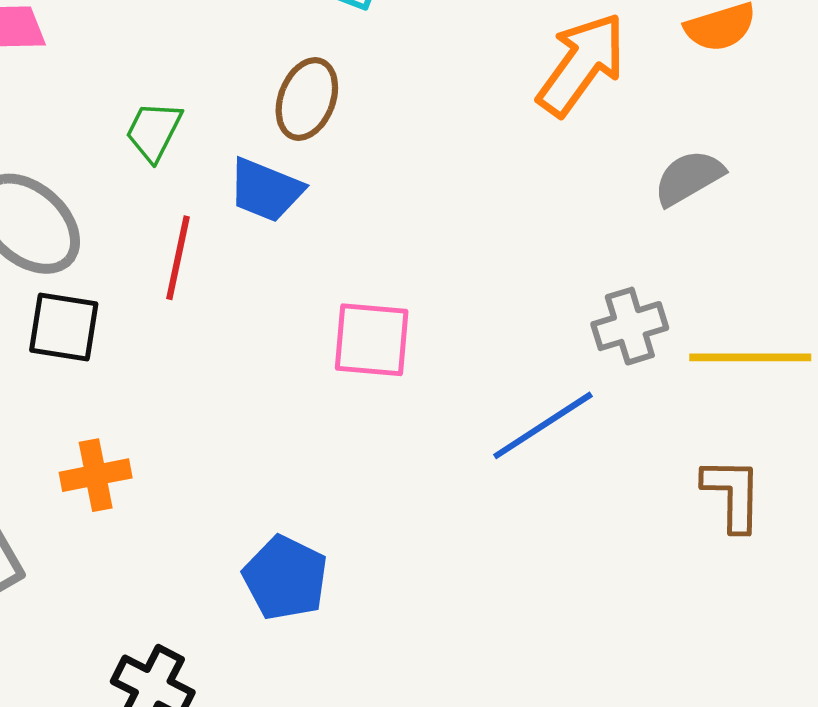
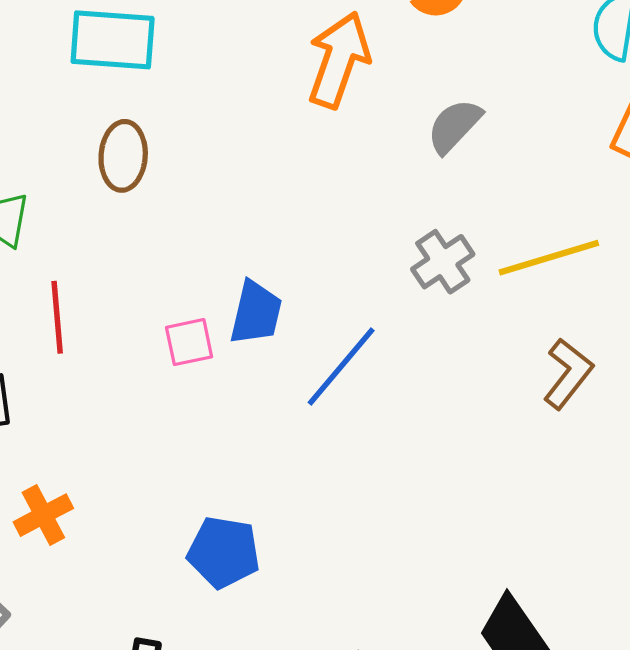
blue trapezoid: (266, 190) -> (256, 313), moved, turned -82
pink square: (372, 340) -> (189, 342), moved, size x0.7
blue line: (543, 425) -> (341, 367), moved
brown L-shape: (732, 494) -> (568, 374), turned 54

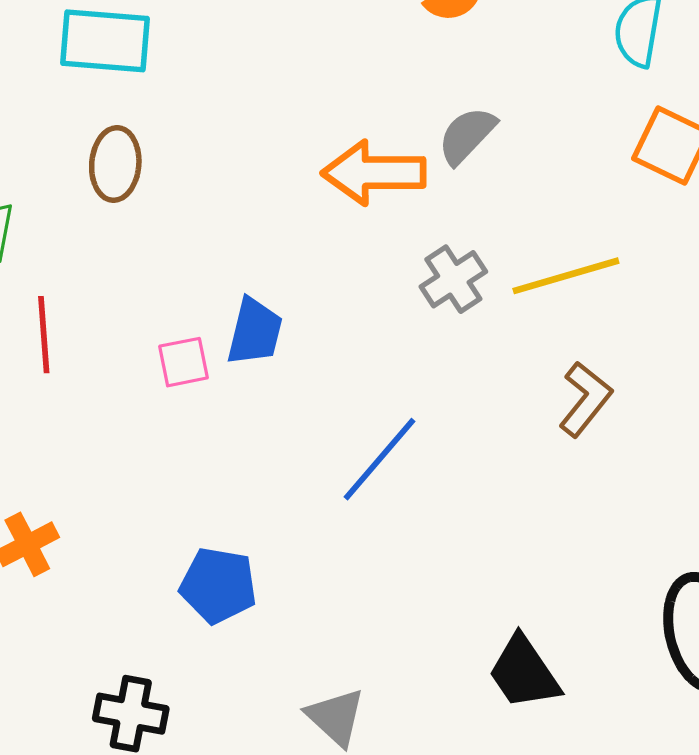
orange arrow: (339, 60) -> (374, 173), moved, turned -110
blue line: (341, 367) -> (379, 459), moved

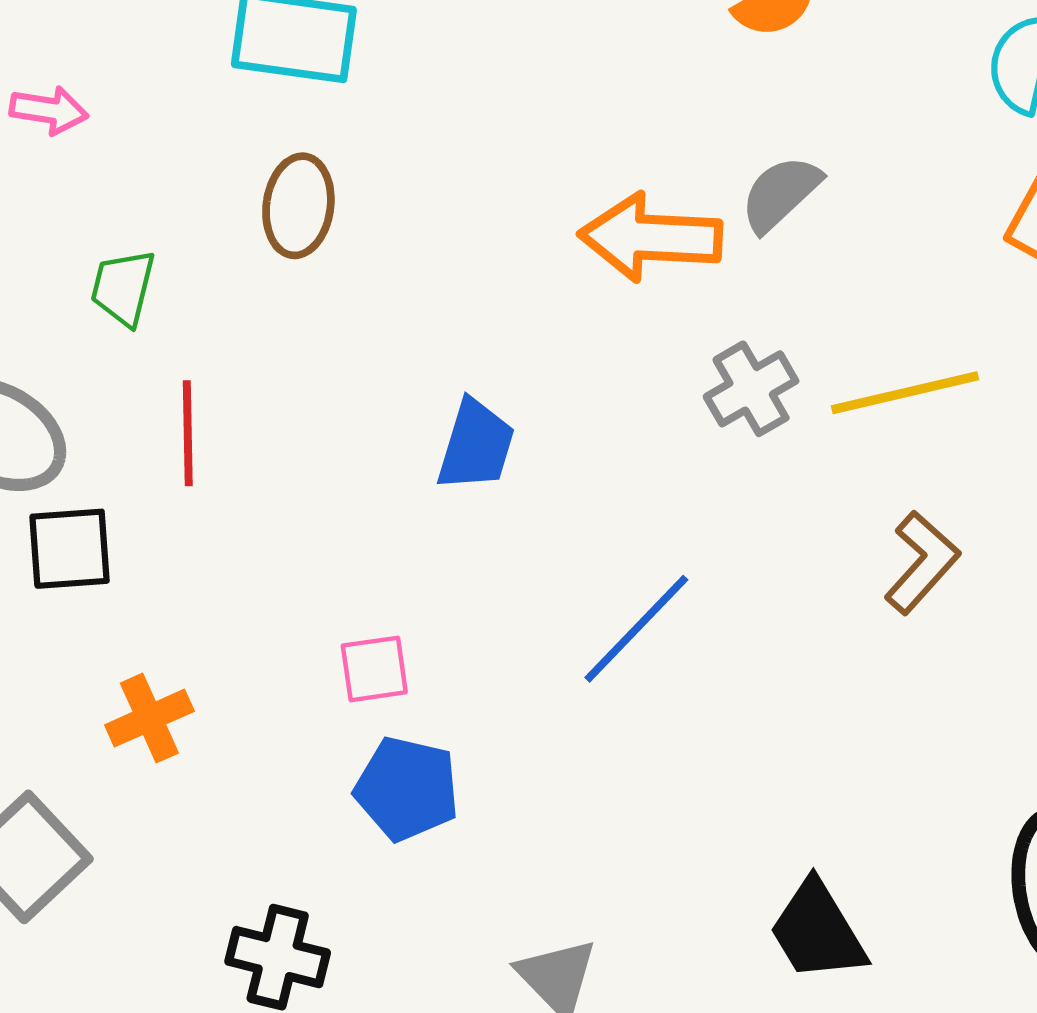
pink square: (183, 362) -> (374, 669), moved

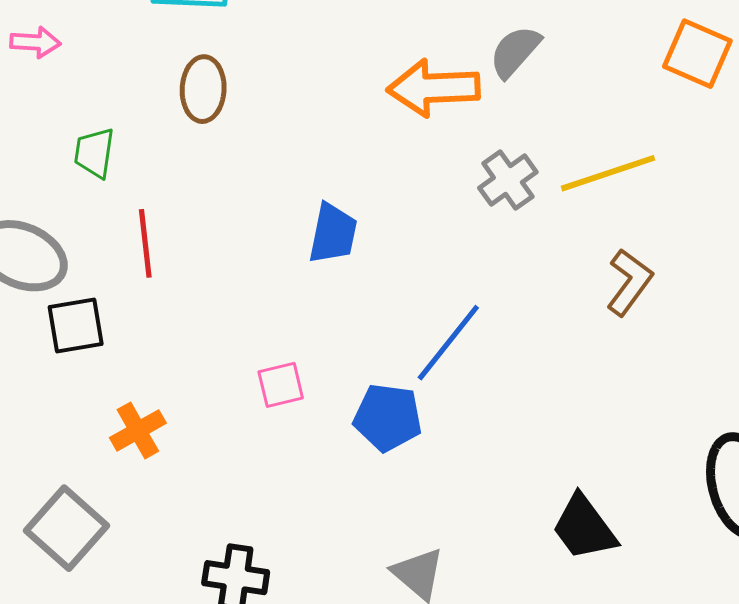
blue pentagon: (407, 789) -> (388, 417), moved

